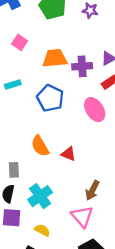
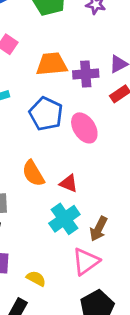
pink ellipse: (95, 110) -> (84, 128), moved
cyan cross: (40, 196) -> (64, 219), moved
pink triangle: (82, 217) -> (86, 261), turned 35

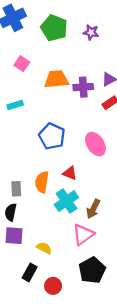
blue pentagon: (46, 114) -> (52, 136), moved
pink ellipse: (84, 128) -> (95, 144), moved
orange semicircle: (33, 173) -> (42, 182), moved, turned 40

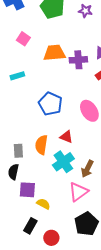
purple square: (14, 236) -> (27, 190), moved

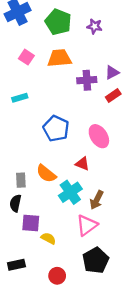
orange trapezoid: (54, 53) -> (59, 58), moved
red triangle: (66, 137) -> (82, 164), moved
orange semicircle: (41, 145) -> (46, 174), turned -60
black rectangle: (30, 226) -> (16, 265), moved, turned 49

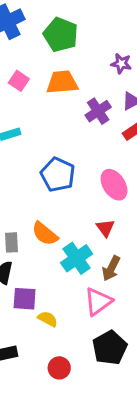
purple star: (95, 26) -> (121, 64), moved
purple cross: (87, 80) -> (98, 111), turned -30
red triangle: (82, 164) -> (105, 228), moved, turned 32

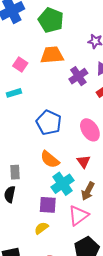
pink square: (19, 81) -> (20, 64), moved
orange semicircle: (45, 234) -> (50, 159), moved
purple square: (25, 299) -> (48, 205), moved
yellow semicircle: (48, 319) -> (41, 228), turned -64

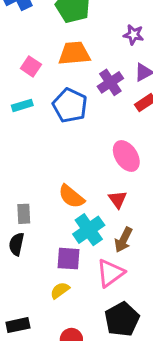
blue pentagon: (49, 123) -> (70, 105), moved

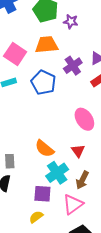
purple star: (134, 35) -> (71, 22), moved
pink square: (31, 66) -> (15, 54), size x1.5

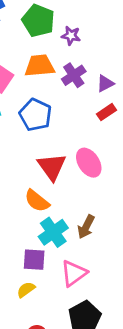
purple cross: (73, 66) -> (74, 75), moved
red triangle: (78, 151) -> (52, 167), moved, size x1.6
brown arrow: (82, 180) -> (86, 227), moved

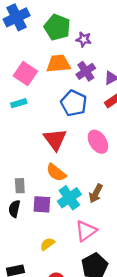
blue pentagon: (35, 115) -> (74, 103), moved
red triangle: (52, 167) -> (55, 139), moved
purple square: (34, 260) -> (42, 204), moved

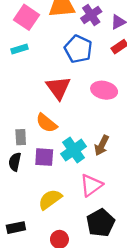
pink ellipse: (98, 142) -> (104, 90), turned -45
orange semicircle: (56, 172) -> (47, 123), moved
yellow semicircle: (47, 244) -> (50, 199), size x1.5

